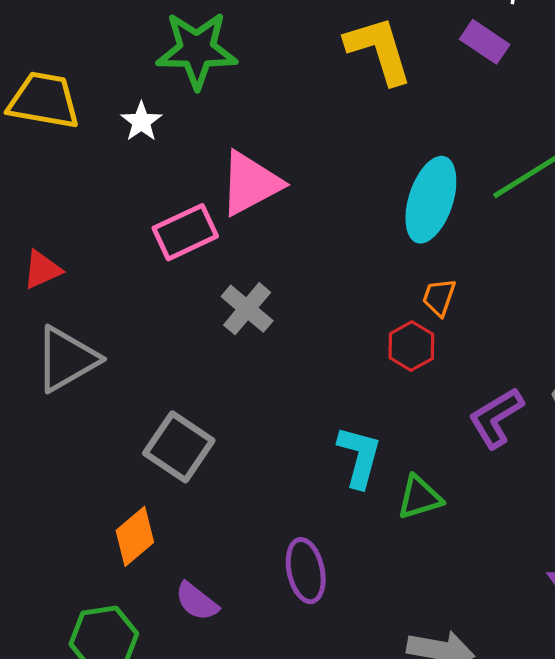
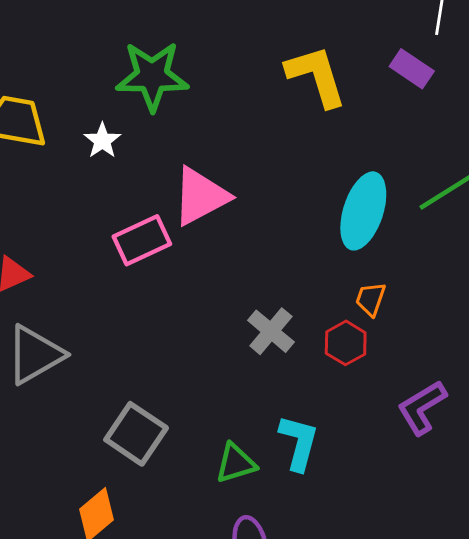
gray cross: (247, 309) -> (271, 331), moved
green triangle: (420, 497) -> (236, 463), moved

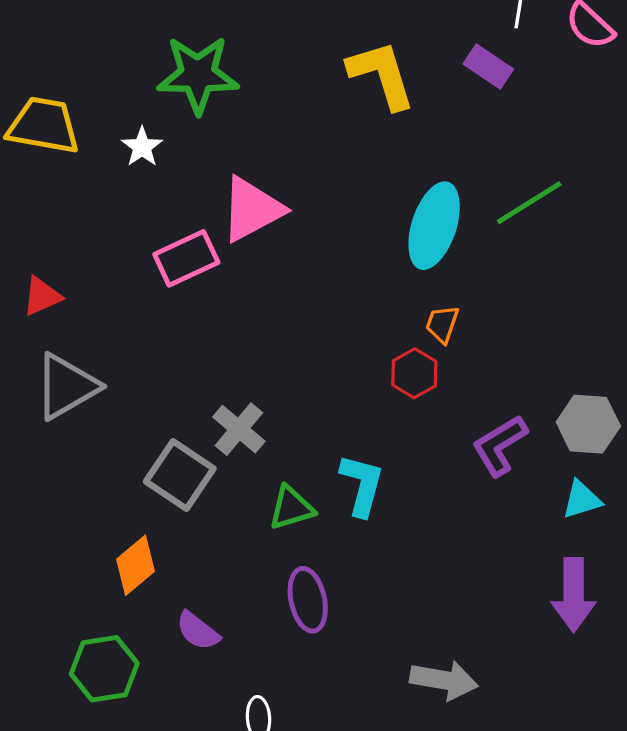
gray cross: (271, 331) -> (239, 429), moved

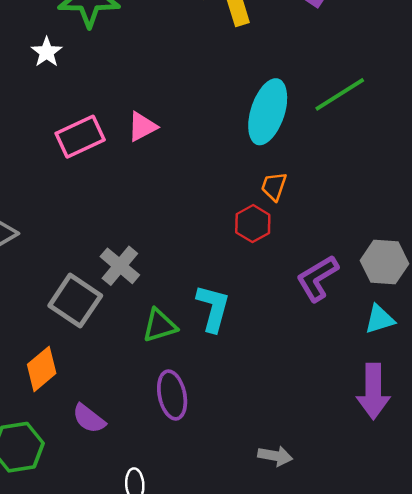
pink triangle: (252, 209) -> (142, 127), moved, size x0.6
gray arrow: (444, 680) -> (275, 456), size x0.7

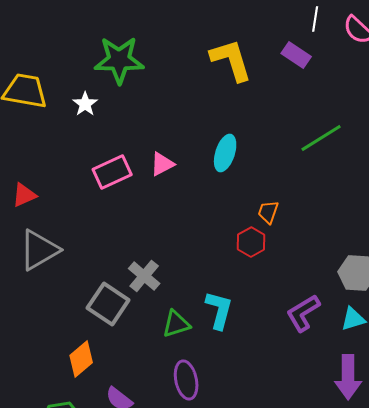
cyan ellipse: (268, 112) -> (225, 153), moved, size x0.7
purple L-shape: (317, 278) -> (303, 313), moved

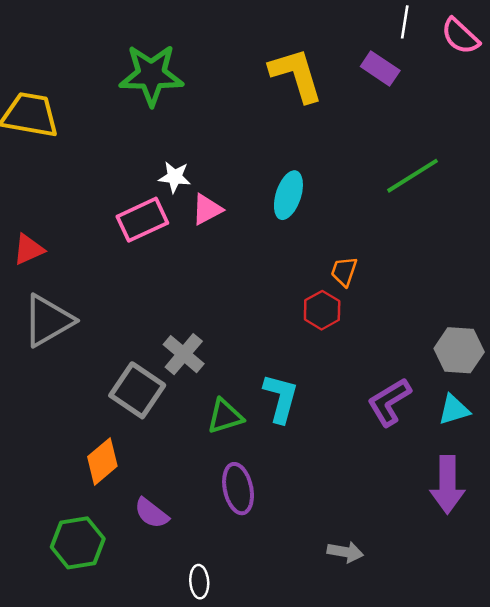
white star: (85, 104) -> (175, 177), moved, turned -30

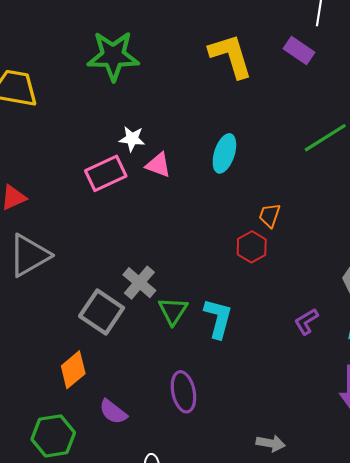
pink triangle: (207, 209) -> (158, 165), turned 48
purple L-shape: (389, 402) -> (306, 321), size x0.7
green triangle: (225, 416) -> (173, 311), moved, turned -40

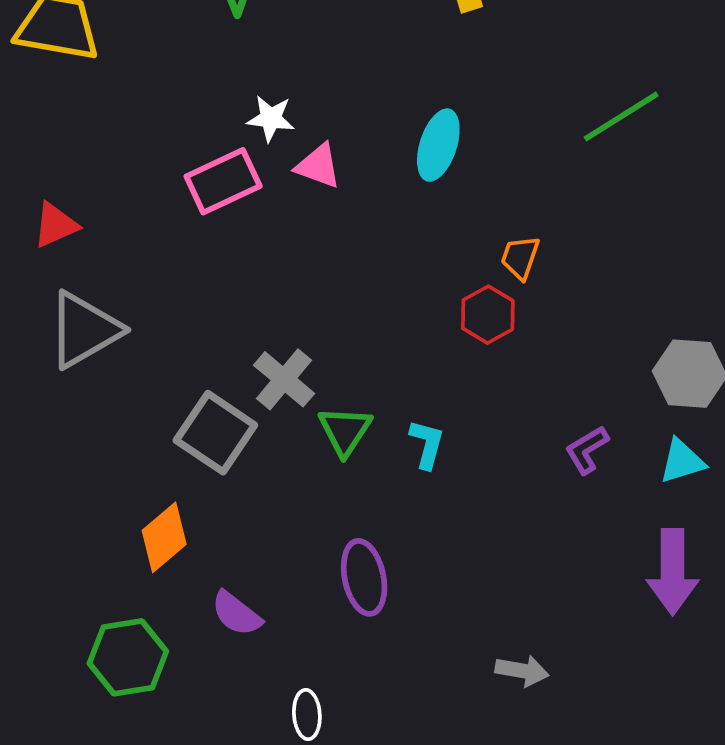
cyan L-shape: (218, 318) -> (427, 444), size x0.7

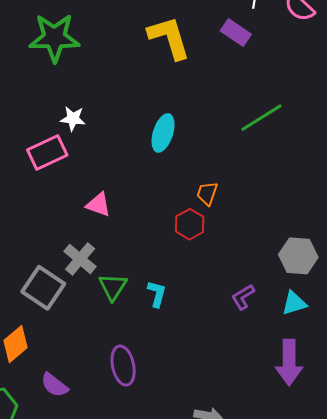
pink triangle: (318, 166) -> (98, 205), moved

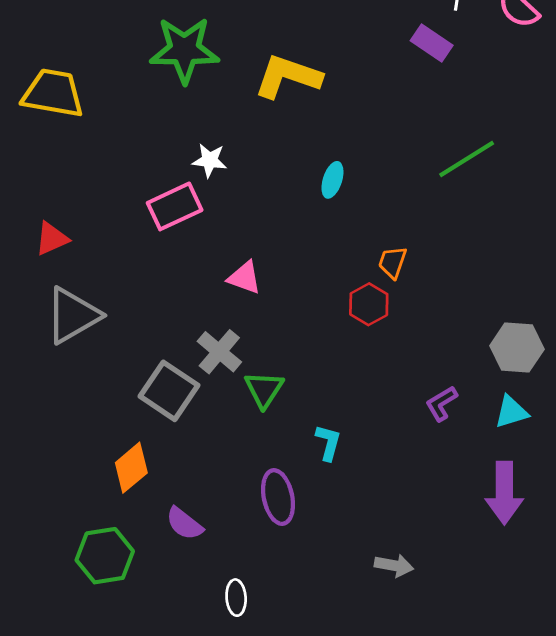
yellow L-shape: (169, 38) -> (288, 77), moved, turned -54
cyan ellipse: (163, 133) -> (332, 180), size x0.7
cyan L-shape: (157, 294) -> (328, 443), moved

